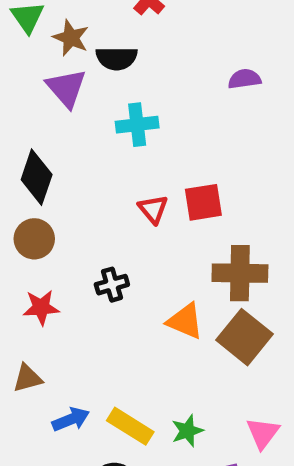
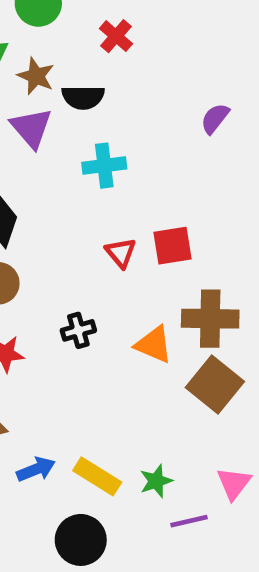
purple semicircle: (245, 79) -> (215, 118), turned -44
orange triangle: (185, 321) -> (154, 345), moved

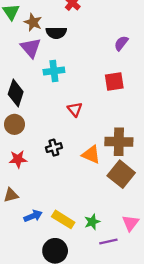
cyan cross: (104, 166) -> (54, 71), moved
red square: (173, 246) -> (114, 81), moved

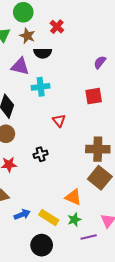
brown star: (33, 22) -> (27, 36), moved
purple triangle: (31, 48) -> (20, 66), turned -36
orange triangle: (91, 155) -> (73, 197), moved

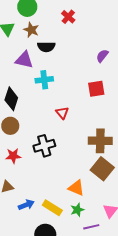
red cross: (57, 27) -> (68, 17), moved
black cross: (41, 154) -> (44, 146), size x1.5

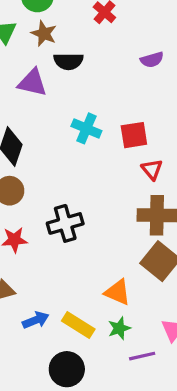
purple semicircle: (102, 56) -> (152, 60), moved, turned -144
cyan cross: (44, 80) -> (86, 128), moved, turned 30
red square: (96, 89) -> (134, 135), moved
red triangle: (62, 113) -> (152, 169), moved

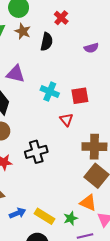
black semicircle: (68, 61) -> (47, 42), moved, turned -78
purple triangle: (32, 83) -> (15, 74), moved
red triangle: (152, 169) -> (66, 120), moved
orange triangle: (118, 292) -> (88, 203), moved

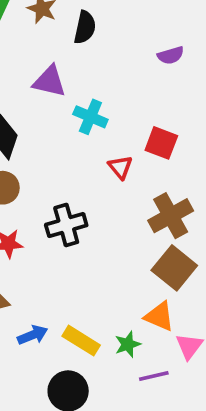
purple semicircle: (91, 48) -> (171, 55), moved
purple triangle: (15, 74) -> (49, 81), moved
red square: (80, 96) -> (161, 143), moved, turned 30
brown cross: (94, 147) -> (171, 216), turned -30

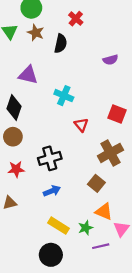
purple triangle: (49, 81) -> (28, 75), moved
red square: (161, 143) -> (117, 114), moved
brown square: (174, 268) -> (96, 183), moved, size x0.7
blue arrow: (33, 335) -> (52, 191), moved

